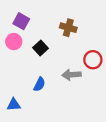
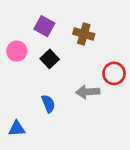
purple square: (21, 21) -> (44, 26), moved
blue semicircle: (39, 84) -> (48, 104), turned -48

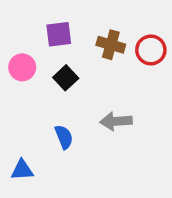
purple square: (44, 26) -> (59, 34), turned -36
red circle: (114, 73) -> (151, 50), moved

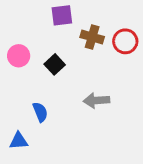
purple square: (59, 34) -> (62, 15), moved
blue semicircle: (64, 137) -> (40, 112), moved

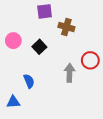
red circle: (125, 41) -> (90, 60), moved
gray arrow: (96, 100) -> (69, 73), turned 96

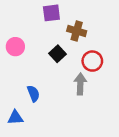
black square: (39, 47) -> (57, 54), moved
red circle: (90, 60) -> (92, 61), moved

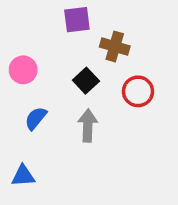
gray arrow: (80, 84) -> (88, 125), moved
blue semicircle: (33, 94) -> (36, 118), moved, turned -119

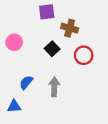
blue semicircle: (36, 118) -> (26, 82), moved
gray arrow: (88, 125) -> (54, 87), moved

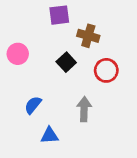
gray arrow: (54, 87) -> (84, 109), moved
blue triangle: (14, 106) -> (50, 135), moved

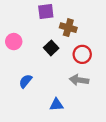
gray arrow: (84, 109) -> (79, 80), moved, turned -84
blue triangle: (50, 135) -> (57, 105), moved

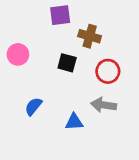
black square: (51, 48) -> (67, 63), turned -32
blue triangle: (57, 105) -> (74, 122), moved

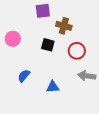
gray arrow: (104, 105) -> (87, 76), moved

